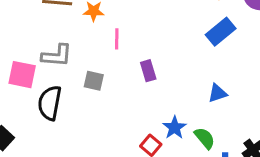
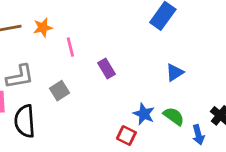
gray square: (94, 81) -> (60, 91), turned -30

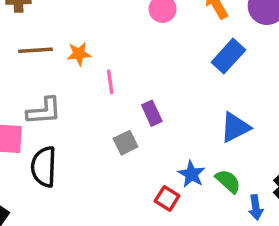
blue triangle: (175, 72) -> (235, 127), size x1.4
gray square: (60, 91) -> (126, 143), moved

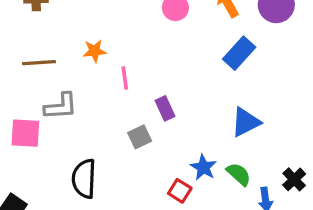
brown line: (36, 50) -> (39, 63), moved
black semicircle: (44, 167) -> (84, 179), moved

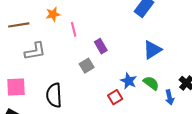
pink square: (25, 133) -> (16, 87), moved
red square: (180, 191) -> (115, 97), turned 32

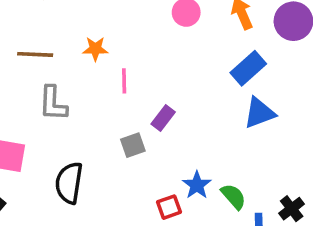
purple rectangle: (101, 46) -> (163, 118), turned 56
blue triangle: (152, 50) -> (259, 113), moved
gray L-shape: (35, 51) -> (53, 103), turned 90

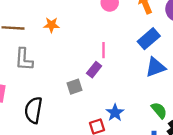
pink line: (124, 81) -> (103, 50), moved
green semicircle: (233, 196) -> (159, 110), moved

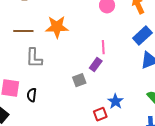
orange star: (51, 25) -> (57, 27), size x1.6
black semicircle: (33, 110) -> (32, 95), moved, size x0.6

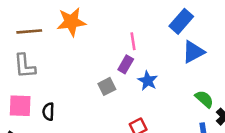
gray L-shape: (34, 58) -> (25, 66), moved
blue star: (115, 101) -> (148, 81), moved

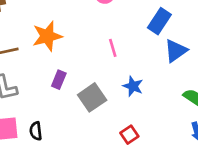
purple rectangle: (126, 64) -> (59, 80), moved
gray square: (107, 86) -> (92, 97), size x1.5

